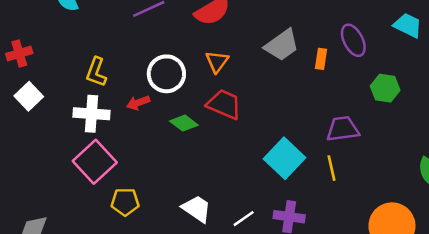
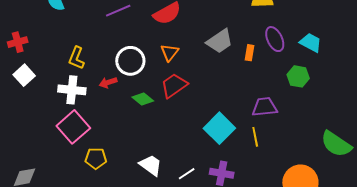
cyan trapezoid: (408, 25) -> (311, 43), moved
red trapezoid: (224, 104) -> (174, 86), turned -60

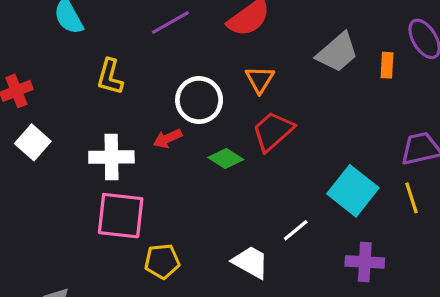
yellow L-shape: (76, 58) -> (110, 77), moved
pink square: (73, 127) -> (121, 216), turned -36
white line: (187, 174) -> (296, 230), moved

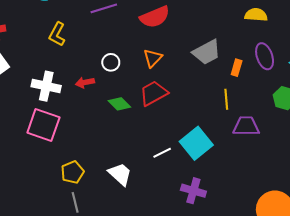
white circle: (199, 100) -> (111, 62), size x0.6
yellow line: (411, 198) -> (226, 99), moved
white line: (296, 230) -> (162, 153), moved
yellow pentagon: (162, 261) -> (73, 172), moved, turned -30

